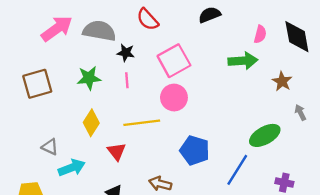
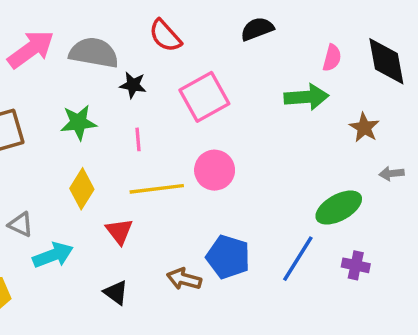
pink line: (127, 80) -> (138, 139), moved
pink circle: (174, 98) -> (215, 170), moved
gray arrow: (300, 112) -> (391, 174), turned -70
blue pentagon: (195, 150) -> (228, 257), moved
purple cross: (284, 183) -> (356, 265), moved

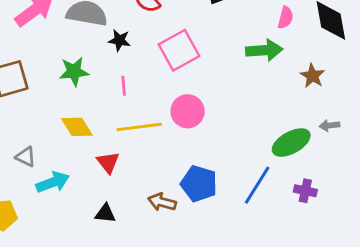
gray arrow: (391, 174) -> (329, 125), moved
yellow diamond: (82, 189) -> (77, 127), turned -64
black triangle: (116, 293) -> (105, 213), turned -30

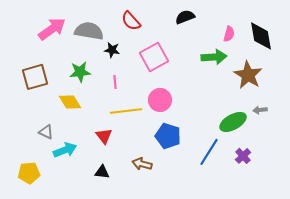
brown star: (312, 76) -> (248, 75), size x1.6
yellow diamond: (77, 127) -> (70, 102), moved
blue pentagon: (199, 184) -> (168, 136), moved
purple cross: (305, 191) -> (243, 156), turned 35

